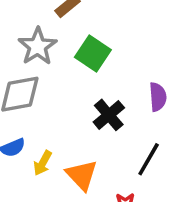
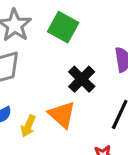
orange triangle: (82, 175) -> (62, 115), moved

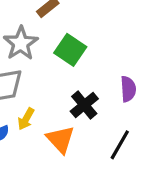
yellow arrow: (28, 126) -> (26, 119), moved

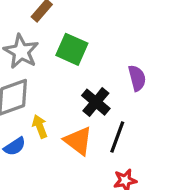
yellow arrow: (26, 119) -> (40, 126), turned 140
black line: (120, 145) -> (117, 137), moved

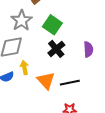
black cross: (96, 102) -> (56, 49), moved
black line: (117, 137) -> (70, 83), turned 48

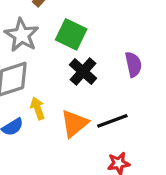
orange triangle: (46, 81) -> (74, 123), turned 42

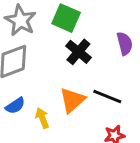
yellow arrow: (38, 108) -> (42, 118), moved
black line: (112, 121) -> (107, 96), turned 44

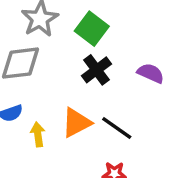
purple semicircle: (125, 44) -> (151, 73), turned -65

